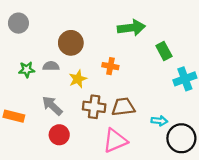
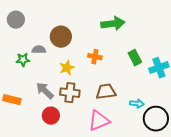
green rectangle: (164, 51) -> (135, 58), moved
gray semicircle: (51, 66) -> (39, 50), moved
brown cross: (94, 107) -> (70, 93), moved

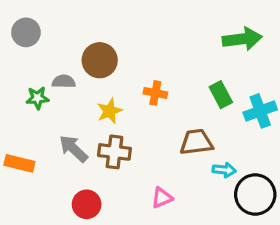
green arrow: (113, 24) -> (242, 39), moved
brown trapezoid: (106, 92) -> (196, 142), moved
red circle: (51, 116) -> (87, 204), moved
pink triangle: (99, 121) -> (162, 198), size x0.6

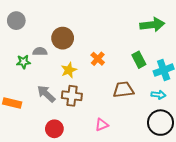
orange cross: (155, 93) -> (98, 59), turned 32
cyan arrow: (224, 170) -> (158, 95), moved

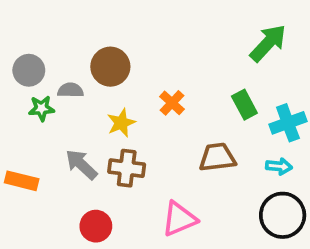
gray circle: (16, 21) -> (29, 70), moved
green arrow: (152, 25) -> (268, 43), turned -40
pink triangle: (102, 125) -> (179, 219), size x1.5

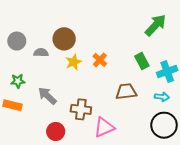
green star: (41, 108) -> (18, 81), moved
yellow star: (121, 123) -> (74, 62), moved
brown cross: (127, 168) -> (81, 109), moved

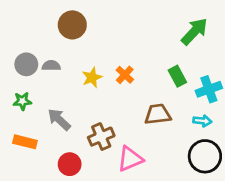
brown circle: (64, 39) -> (72, 25), moved
gray circle: (17, 41) -> (26, 64), moved
orange rectangle: (13, 105) -> (25, 142), moved
brown cross: (81, 109) -> (101, 137), turned -30

